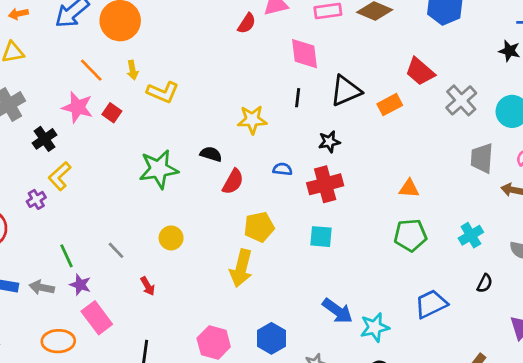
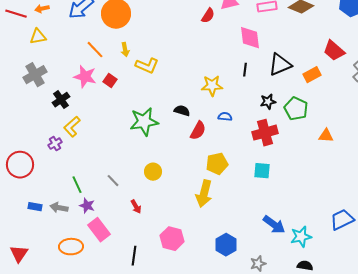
blue semicircle: (282, 169) -> (225, 117), moved
green pentagon: (410, 235) -> (296, 109), moved, turned 30
pink hexagon: (214, 342) -> (172, 239), moved

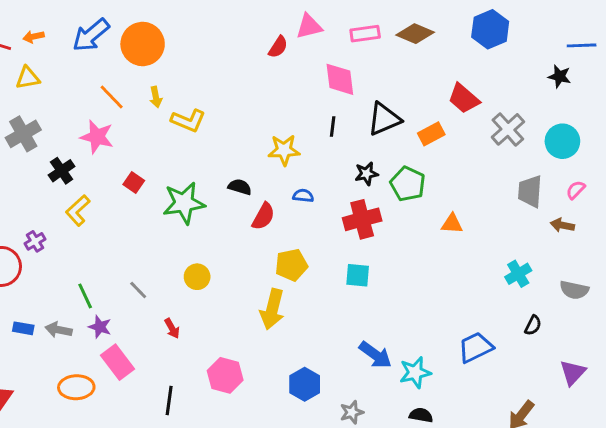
red square: (110, 81) -> (134, 182), moved
purple cross: (55, 144) -> (35, 241), moved

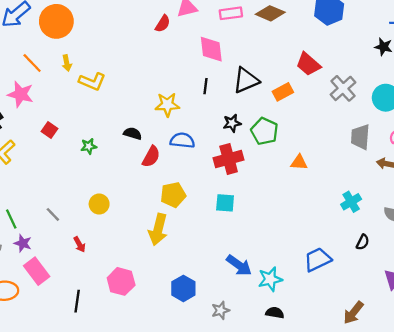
blue semicircle: (303, 196) -> (182, 140), size x1.5
green star: (184, 203) -> (89, 146), size x0.5

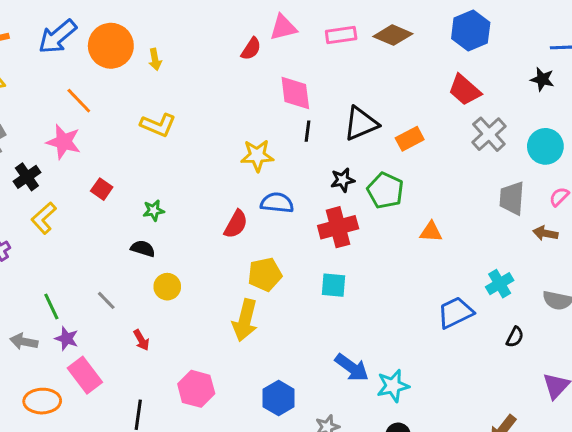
pink diamond: (211, 49) -> (295, 93), moved
yellow arrow: (67, 63) -> (155, 59), moved
red trapezoid: (308, 64) -> (465, 90), moved
black semicircle: (133, 134) -> (143, 249), moved
blue trapezoid: (318, 260) -> (455, 313), moved

